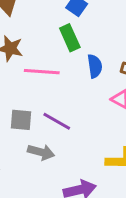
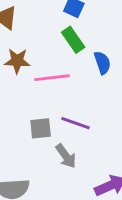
gray arrow: (41, 152) -> (66, 156), turned 50

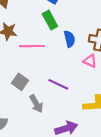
purple line: (75, 123) -> (58, 84), moved
gray square: (41, 128) -> (20, 82), turned 35

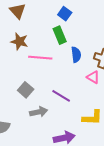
gray arrow: (36, 104) -> (39, 112), turned -78

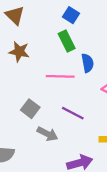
pink line: (40, 58) -> (60, 76), moved
gray arrow: (39, 112) -> (47, 134), turned 42

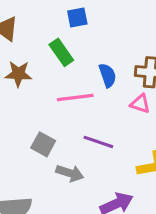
blue square: (71, 15) -> (77, 17), turned -35
green rectangle: (67, 41) -> (61, 52), moved

